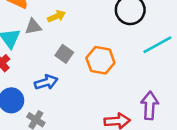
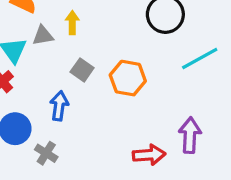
yellow arrow: (57, 16) -> (72, 23), turned -66
blue arrow: (46, 82) -> (59, 106), turned -65

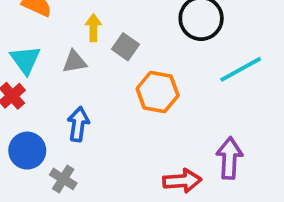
gray triangle: (43, 36) -> (74, 62), moved
gray square: (82, 70) -> (125, 47), moved

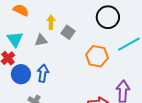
orange hexagon: (158, 92) -> (97, 56), moved
blue circle: (27, 151) -> (21, 74), moved

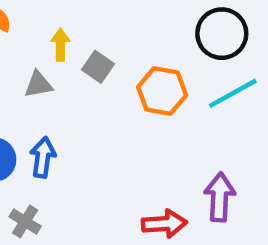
black circle: (108, 17) -> (222, 34), moved
orange hexagon: (97, 56) -> (162, 91), moved

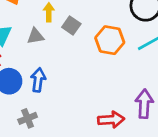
gray cross: (25, 221) -> (28, 118), turned 36

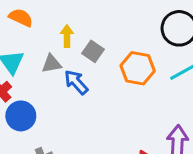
blue arrow: (38, 80) -> (76, 82), moved, turned -50

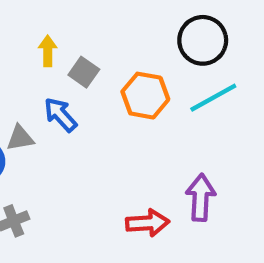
gray triangle: (52, 64) -> (20, 138), moved

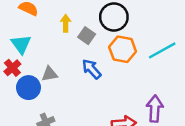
black circle: (203, 40) -> (114, 17), moved
blue arrow: (60, 115) -> (92, 69), moved

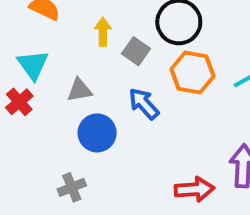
gray triangle: (50, 74) -> (80, 90), moved
blue circle: (28, 88) -> (97, 133), moved

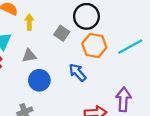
yellow arrow: (103, 32) -> (29, 22), moved
blue arrow: (144, 104) -> (78, 72), moved

